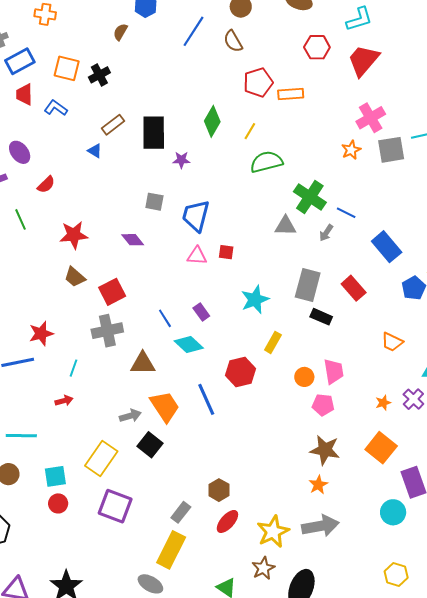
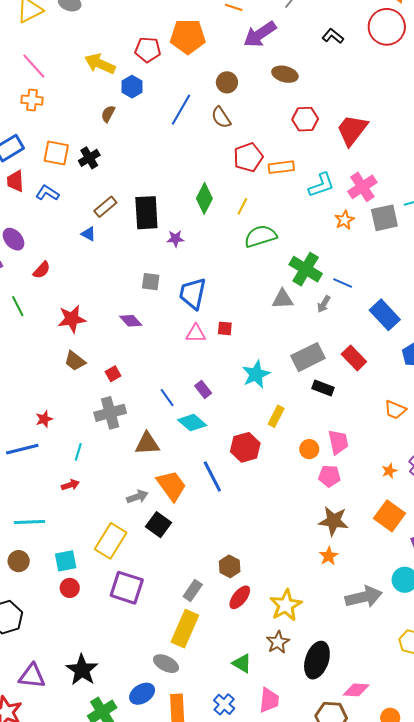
cyan L-shape: (359, 19) -> (321, 185), moved
gray rectangle: (308, 285) -> (308, 357), turned 52
red square: (112, 292) -> (113, 374), size x0.6
red star: (41, 333) -> (44, 419), size x0.7
gray arrow: (320, 526) -> (364, 597), moved

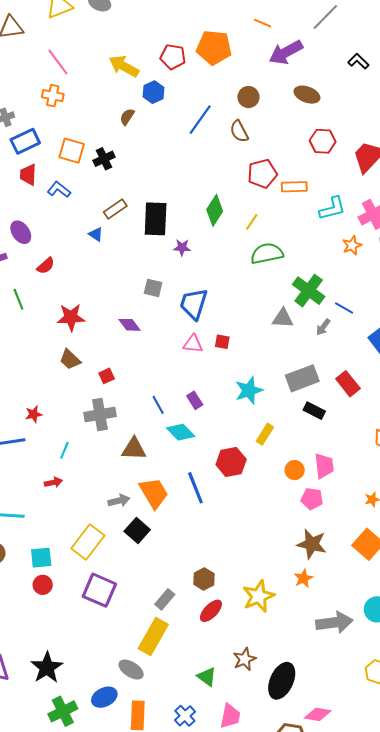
yellow star: (286, 605) -> (259, 596), moved

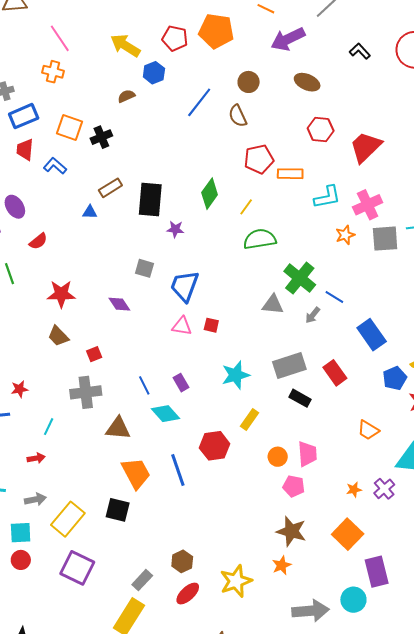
brown semicircle: (127, 117) -> (126, 96), turned 30
blue triangle: (96, 234) -> (90, 212), turned -35
gray arrow: (119, 501) -> (35, 499), moved
black square: (137, 530) -> (118, 510), turned -30

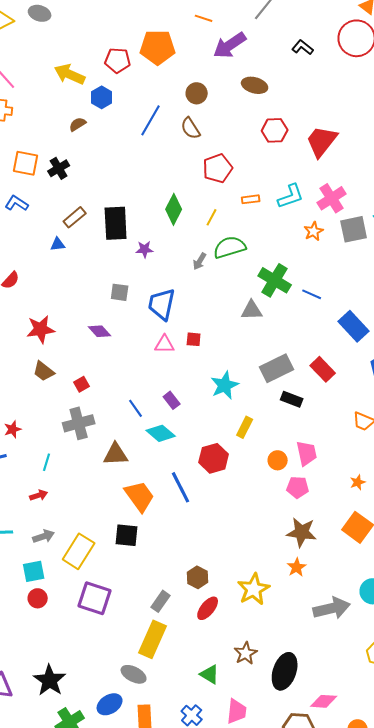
orange rectangle: (290, 174) -> (251, 199), moved, size x0.7
gray arrow: (313, 315) -> (200, 261), moved

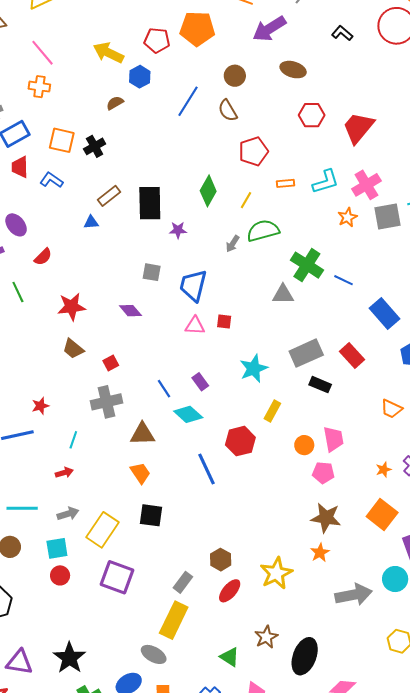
orange trapezoid: (140, 496) -> (140, 473), moved, size x0.7

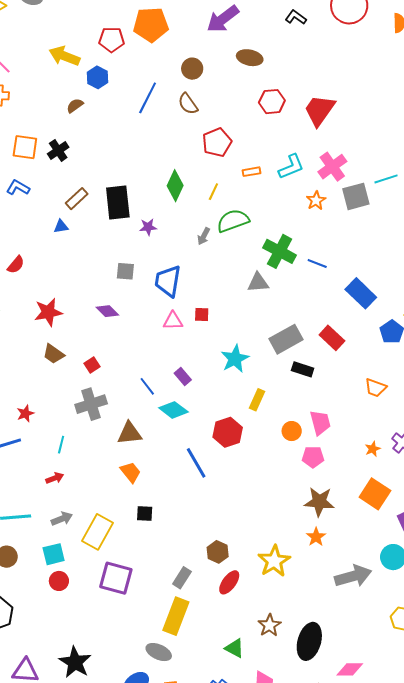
black square: (151, 515) -> (145, 514), size x0.7

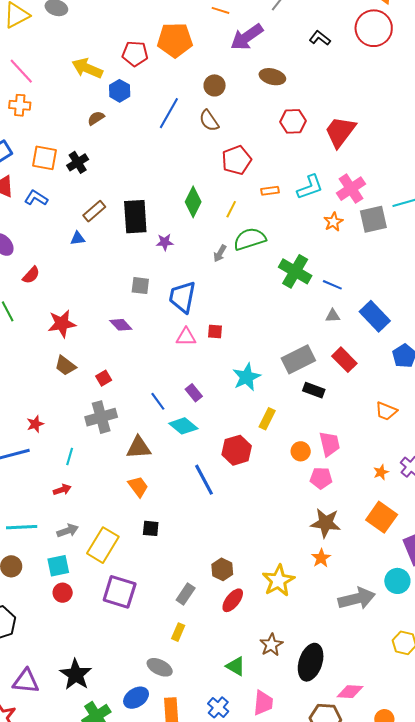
gray triangle: (258, 283) -> (333, 316), moved, size x0.7
yellow rectangle: (176, 616) -> (178, 632), size x0.5

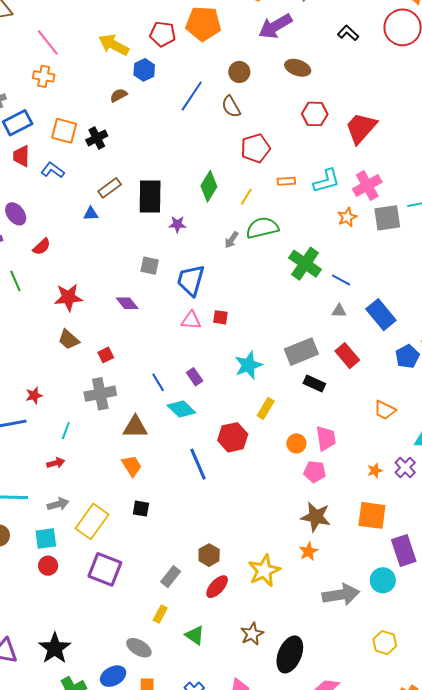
orange square: (382, 517) -> (372, 515), turned -32
green triangle: (236, 666) -> (195, 635), moved

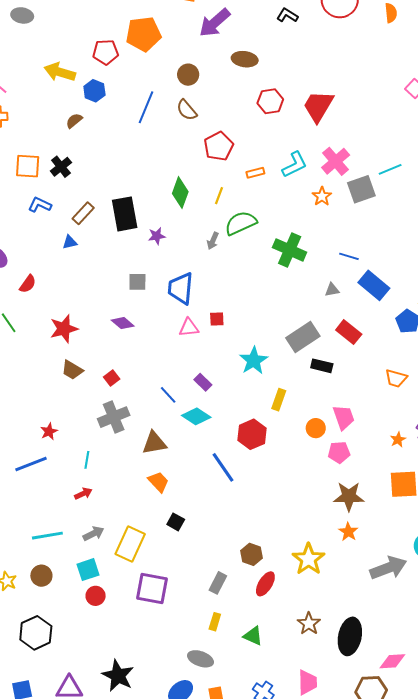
blue L-shape: (53, 170) -> (40, 205), moved
blue line: (341, 280) -> (349, 256), moved
black square: (141, 509) -> (176, 522), turned 30

